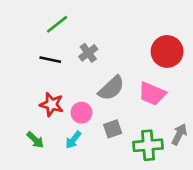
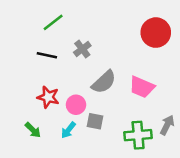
red circle: (167, 51) -> (156, 33), moved
gray square: (113, 129) -> (95, 121), moved, turned 30

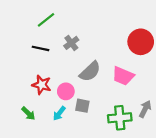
red circle: (156, 33) -> (141, 42), moved

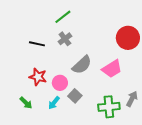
green line: (46, 20) -> (63, 17), moved
pink trapezoid: (123, 76) -> (112, 69), turned -55
gray square: (82, 106) -> (75, 96), turned 32

